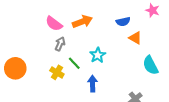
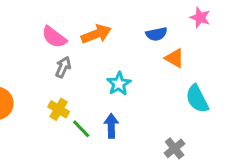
green line: (74, 63) -> (81, 129), moved

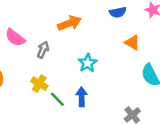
blue semicircle: (156, 34) -> (118, 12), moved
pink semicircle: (54, 37) -> (15, 38), moved

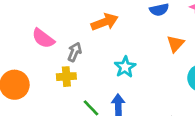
orange triangle: (132, 43) -> (175, 44), turned 42
yellow cross: (39, 84) -> (66, 77), moved, turned -35

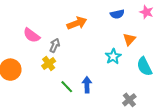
cyan star: (125, 67) -> (113, 56), moved
yellow cross: (66, 77) -> (49, 64), turned -32

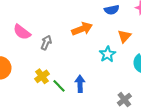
orange arrow: (77, 23) -> (82, 29), moved
yellow cross: (49, 64) -> (42, 76), moved

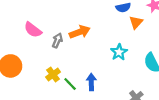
orange arrow: (82, 29) -> (80, 32), moved
orange triangle: (124, 36) -> (136, 22), moved

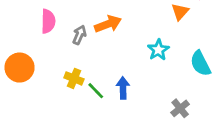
pink semicircle: (33, 30) -> (48, 21), turned -126
yellow cross: (53, 74) -> (74, 78), turned -32

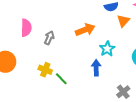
orange arrow: (108, 24) -> (85, 30), moved
blue arrow: (123, 88) -> (96, 68), moved

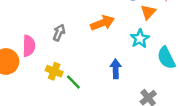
pink semicircle: (26, 28) -> (29, 46), moved
cyan star: (107, 49) -> (140, 39), moved

